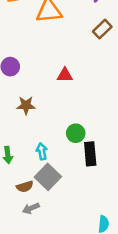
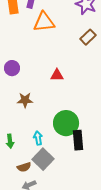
green circle: (76, 133) -> (66, 123), size x1.6

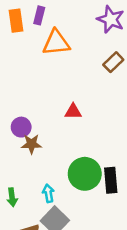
purple circle: (12, 68) -> (21, 127), moved
black rectangle: (78, 140) -> (111, 180), moved

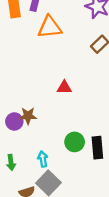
purple circle: (21, 127) -> (14, 121), moved
green circle: (85, 174) -> (75, 142), size x0.7

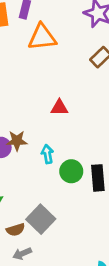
cyan arrow: (43, 159) -> (47, 154), moved

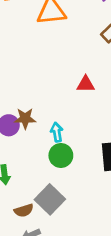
red triangle: (59, 108) -> (86, 84), moved
green circle: (71, 171) -> (61, 155), moved

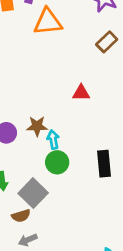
brown star: (25, 118) -> (37, 126), moved
gray square: (50, 199) -> (33, 193), moved

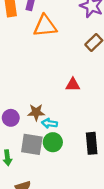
cyan arrow: (53, 140) -> (50, 123), turned -72
gray square: (33, 193) -> (32, 144), moved, turned -35

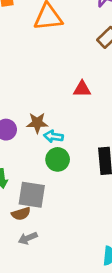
gray square: (32, 144) -> (32, 195), moved

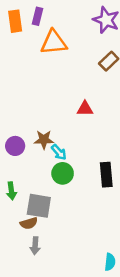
cyan arrow: (54, 136) -> (59, 152), turned -140
gray arrow: (28, 238) -> (35, 246), turned -63

